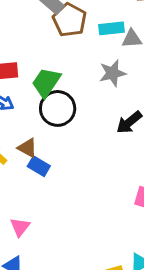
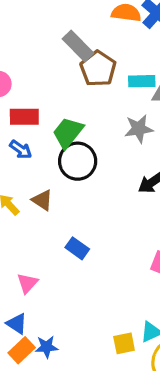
blue rectangle: (39, 166) -> (77, 248), moved

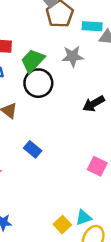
gray star: (139, 129) -> (73, 56), moved
yellow square: (124, 343) -> (62, 225), turned -36

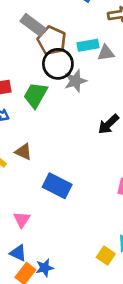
black circle: (38, 83) -> (58, 64), moved
blue rectangle: (33, 149) -> (57, 186), size x1.5

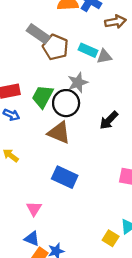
cyan rectangle: (88, 45) -> (88, 50), turned 36
black circle: (58, 64) -> (66, 103), moved
brown triangle: (24, 152) -> (59, 133), moved, size x1.5

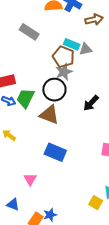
brown pentagon: (55, 47) -> (63, 57), moved
green trapezoid: (43, 97) -> (25, 98), moved
blue triangle: (32, 239) -> (13, 204), moved

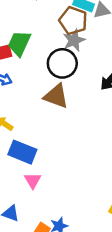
green trapezoid: (25, 98) -> (19, 43), moved
blue rectangle: (55, 152) -> (22, 152), moved

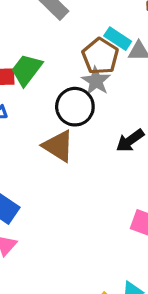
gray star: (74, 40) -> (96, 81), turned -30

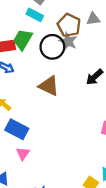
cyan rectangle: (118, 39) -> (35, 15), moved
black circle: (75, 107) -> (52, 47), moved

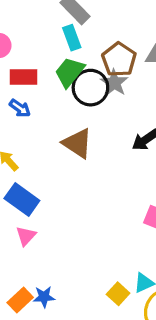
cyan rectangle: (35, 15) -> (72, 38), turned 35
green trapezoid: (23, 39) -> (69, 72), moved

